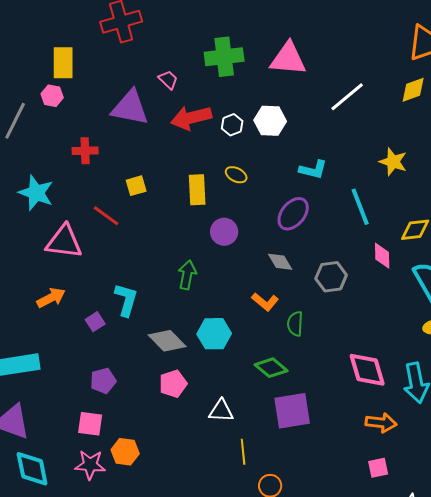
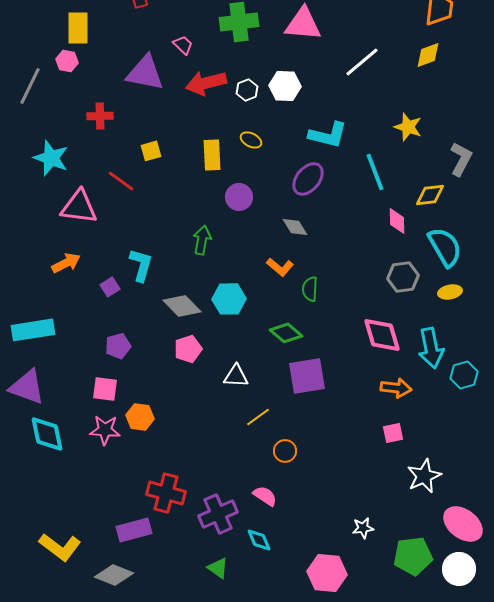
cyan L-shape: (313, 170) -> (328, 135), size x1.4
gray hexagon: (331, 277) -> (403, 277), moved
yellow line: (243, 452) -> (258, 417), turned 60

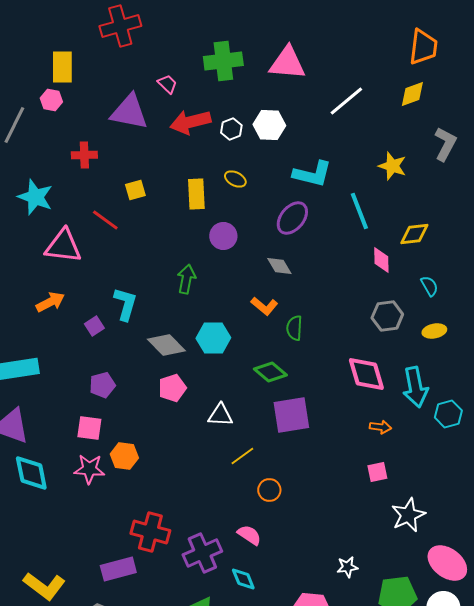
gray L-shape: (461, 159) -> (445, 144), moved
cyan semicircle: (445, 247) -> (429, 286), size x0.5
orange arrow: (396, 388) -> (380, 427), size x0.7

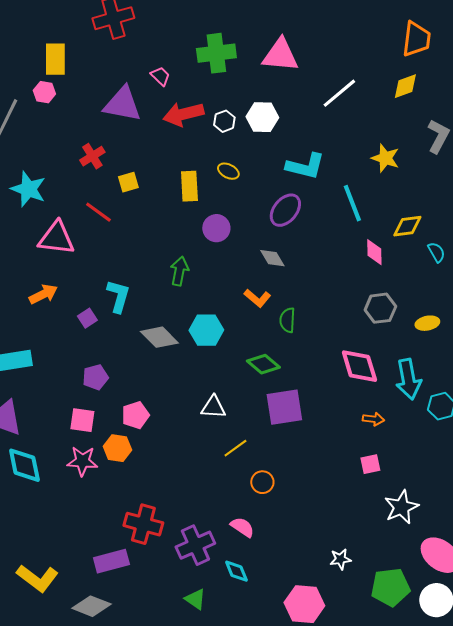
red cross: (84, 155) -> (92, 156), moved, turned -30
cyan semicircle: (429, 286) -> (436, 252), moved
pink pentagon: (172, 388) -> (135, 415), moved

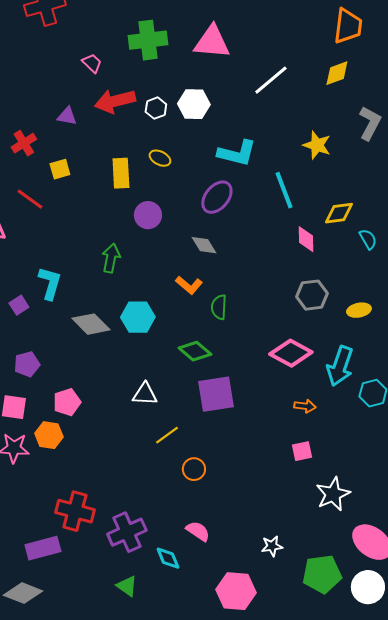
purple triangle: (122, 104) -> (67, 116), moved, size x0.5
pink diamond: (359, 366) -> (291, 353), turned -45
cyan arrow: (408, 379) -> (340, 366), turned 30
pink semicircle: (242, 527) -> (198, 531), moved

